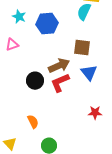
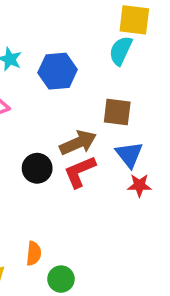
red star: (95, 113) -> (139, 185), moved
orange semicircle: (33, 122) -> (34, 253), moved, turned 32

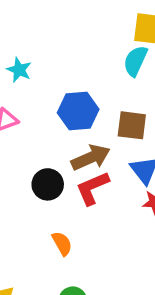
blue hexagon: (58, 71) -> (78, 111), moved
orange semicircle: (34, 253) -> (62, 244), moved, turned -35

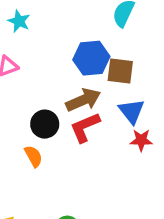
blue hexagon: (78, 111) -> (91, 58), moved
orange semicircle: (62, 244) -> (33, 156), moved

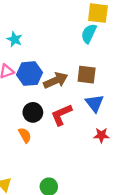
blue hexagon: (91, 58) -> (29, 74), moved
brown arrow: (83, 100) -> (56, 80), moved
red star: (141, 140) -> (101, 135), moved

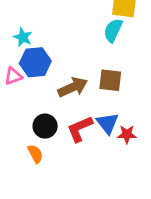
blue hexagon: (29, 74) -> (35, 62), moved
blue triangle: (95, 103) -> (107, 123), moved
red star: (101, 135) -> (127, 134), moved

